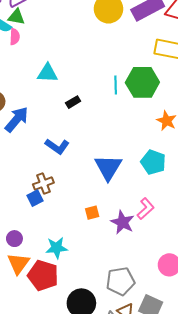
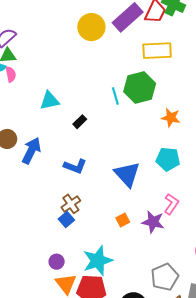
cyan star: (57, 248) -> (98, 261), size x1.4

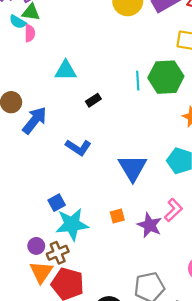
brown cross: (71, 204) -> (58, 253), moved
cyan star: (98, 261) -> (72, 224), moved

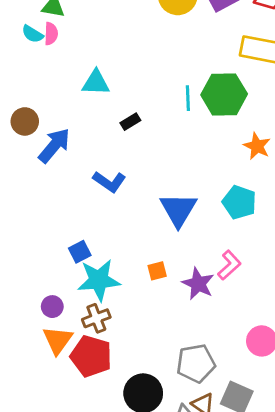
cyan semicircle: (18, 22) -> (32, 34), moved
brown cross: (58, 253) -> (96, 318), moved

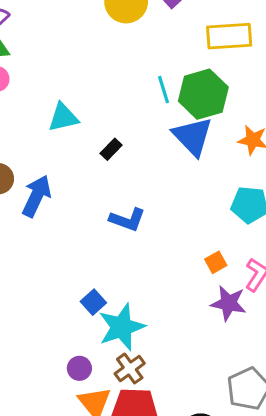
cyan line: (188, 98) -> (163, 90), moved
blue L-shape: (109, 182) -> (127, 220), moved
blue triangle: (178, 210) -> (193, 136), moved
orange square: (157, 271) -> (216, 262), moved

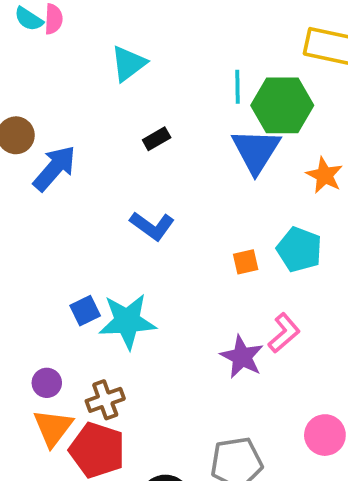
cyan triangle: (63, 117) -> (128, 64), moved, turned -40
orange square: (216, 262) -> (246, 262), moved
cyan star: (122, 327) -> (127, 321), moved

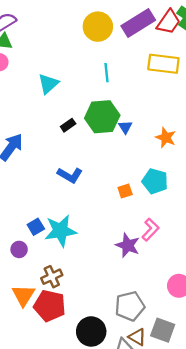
cyan line: (237, 87) -> (106, 73), moved
green hexagon: (282, 105) -> (102, 117), moved
blue triangle: (256, 151) -> (125, 127), size x0.5
purple circle: (47, 383) -> (19, 249), moved

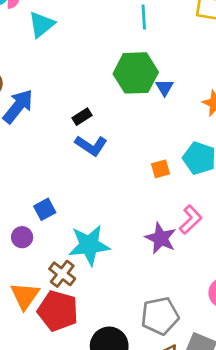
cyan triangle: (48, 84) -> (42, 24), moved
black rectangle: (68, 125) -> (82, 117), moved
cyan star: (60, 231) -> (89, 245), moved
brown cross: (52, 277) -> (62, 274), turned -30

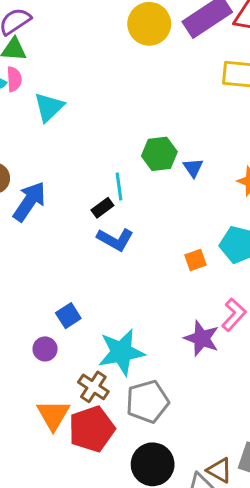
cyan line: (144, 17) -> (119, 187), moved
green hexagon: (136, 73) -> (159, 154), size x0.7
red pentagon: (58, 311) -> (92, 429), turned -30
gray pentagon: (160, 316) -> (147, 402), moved

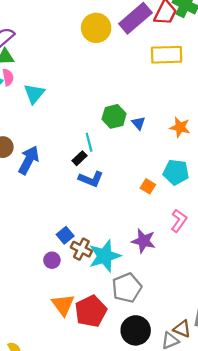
orange square: (196, 260) -> (148, 186), turned -32
purple star: (202, 338) -> (144, 241), moved
brown cross: (93, 387) -> (81, 249), moved

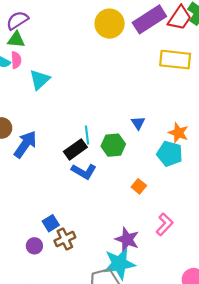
green hexagon: (114, 116) -> (113, 145), moved
black rectangle: (79, 158) -> (75, 149), size x1.5
cyan pentagon: (176, 172) -> (170, 154), moved
brown cross: (81, 249) -> (65, 239), turned 30
cyan star: (105, 256) -> (119, 264), moved

